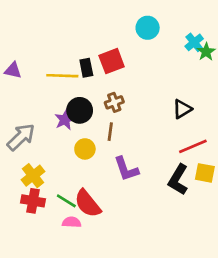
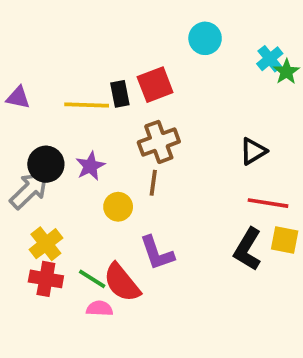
brown cross: (114, 102) -> (159, 142), size x1.5
black circle: (80, 110) -> (46, 164), moved
red line: (193, 146) -> (268, 203), turned 32
purple L-shape: (126, 169) -> (157, 253), moved

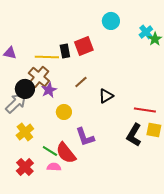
brown cross: (159, 142) -> (39, 77), moved, turned -30
black triangle: (253, 151) -> (106, 96), moved
brown line: (153, 183) -> (81, 82), moved, turned 40
red cross: (46, 279) -> (25, 167), moved, turned 36

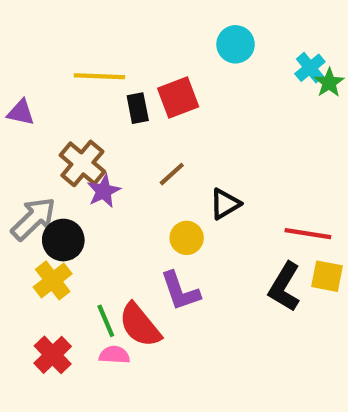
yellow line: (47, 57) -> (99, 76), moved
black circle: (25, 89) -> (63, 240), moved
yellow circle: (64, 112) -> (187, 238), moved
green line: (50, 151) -> (106, 321), turned 35

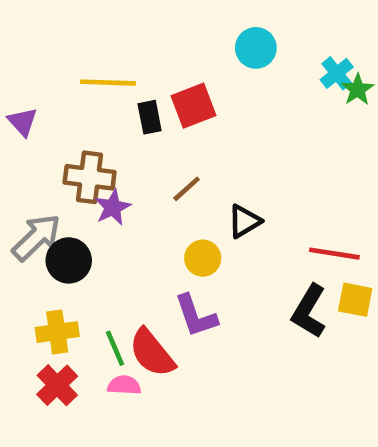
purple triangle: (21, 112) -> (23, 122), turned 36
brown cross: (82, 163) -> (90, 177), turned -33
yellow cross: (53, 280) -> (57, 332), moved, turned 30

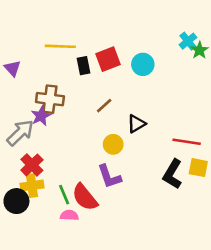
cyan circle: (256, 48) -> (143, 64), moved
purple star: (113, 207) -> (41, 116), moved
black circle: (69, 260) -> (16, 201), moved
red cross: (57, 385) -> (32, 165), moved

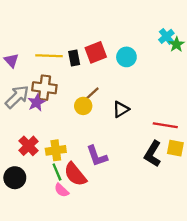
yellow line: (60, 46) -> (49, 56), moved
gray arrow: (20, 133) -> (17, 97), moved
yellow circle: (113, 144) -> (83, 106), moved
yellow cross: (32, 186) -> (56, 150), moved
pink semicircle: (69, 215) -> (62, 190), turned -140

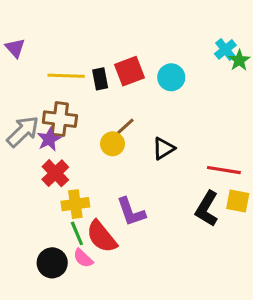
purple triangle: (11, 60) -> (15, 48), moved
red cross: (28, 146) -> (55, 173), moved
black circle: (15, 178) -> (52, 263), moved

